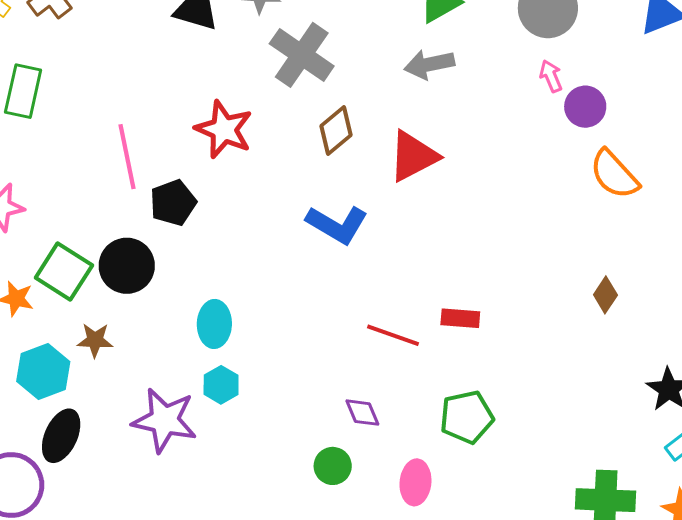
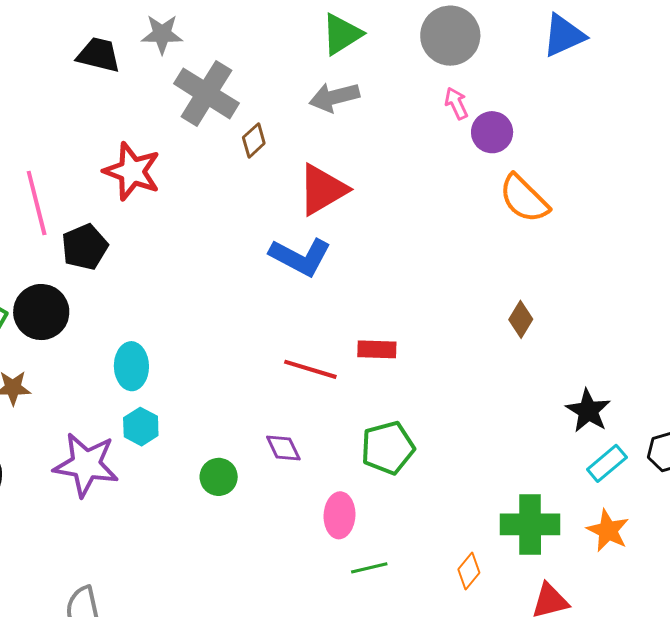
brown diamond: (336, 130) -> (254, 140), moved, size x0.7
blue L-shape: (337, 225) -> (300, 257), moved
green circle: (333, 466) -> (219, 477), moved

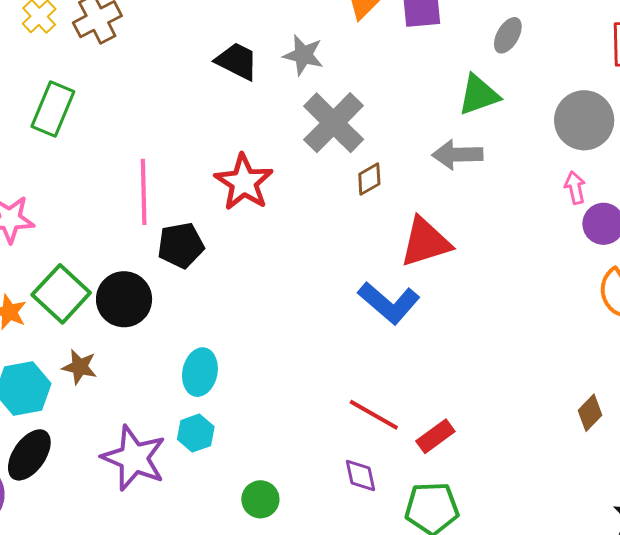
red rectangle: (377, 349) -> (435, 436), moved, turned -51
purple diamond: (283, 448) -> (361, 476), moved

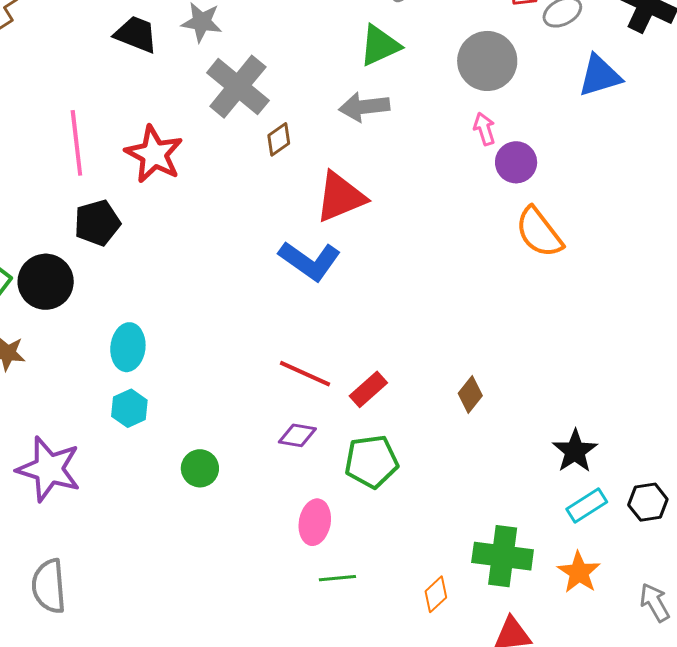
pink line: (144, 192) -> (76, 143), moved
brown diamond: (590, 413) -> (470, 395), moved
purple star: (134, 458) -> (49, 469), moved
purple diamond: (361, 476) -> (297, 435), turned -63

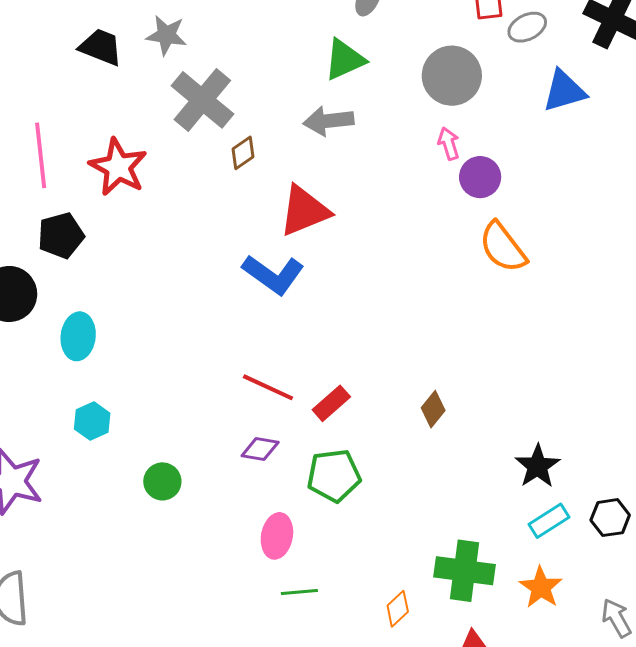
cyan ellipse: (128, 347) -> (78, 336), moved

